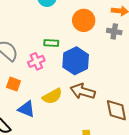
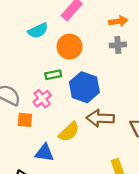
orange circle: (84, 20) -> (70, 47), moved
orange square: (13, 84) -> (25, 120), moved

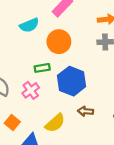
brown arrow: (100, 118) -> (86, 111), size x0.6
orange square: (25, 120) -> (12, 122), moved, turned 32

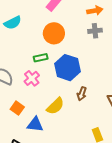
cyan semicircle: (29, 25) -> (13, 23), moved
brown arrow: (86, 111) -> (82, 94), turned -72

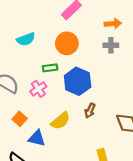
cyan semicircle: (13, 23) -> (26, 39), moved

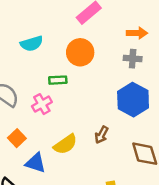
blue hexagon: (78, 81) -> (133, 100), moved

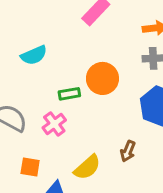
orange circle: (80, 52) -> (102, 78), moved
orange square: (17, 138) -> (30, 167), turned -30

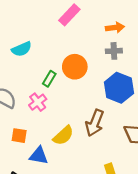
green rectangle: (69, 94) -> (49, 79), turned -49
brown arrow: (128, 151) -> (95, 123), size x1.6

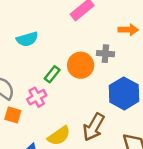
gray cross: (114, 51) -> (105, 54), moved
orange square: (19, 136) -> (13, 115), moved

